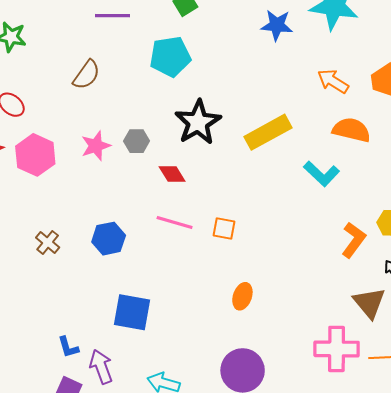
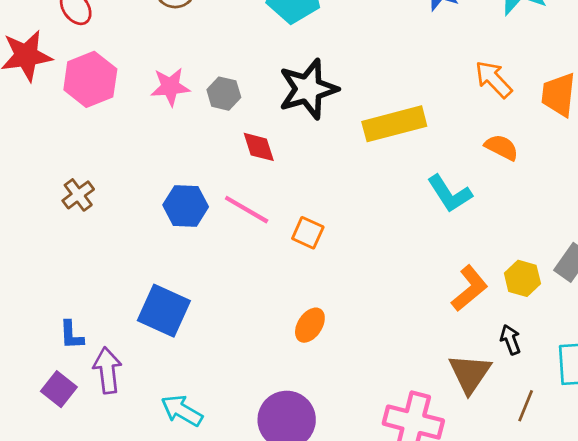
orange semicircle: (351, 130) -> (502, 147), size x0.7
blue hexagon: (109, 239) -> (186, 206), moved

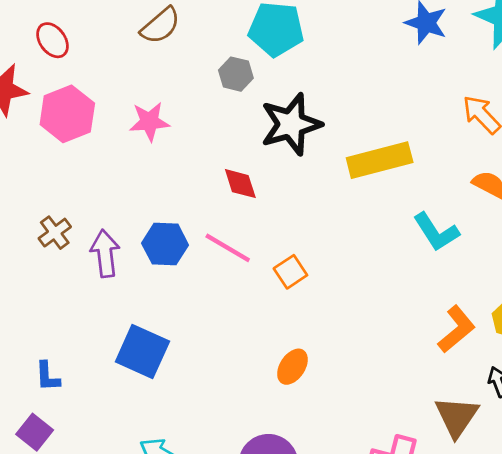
gray hexagon: (224, 94) -> (236, 74), moved
orange square: (308, 233) -> (290, 272), turned 32
purple arrow: (107, 370) -> (105, 253), moved

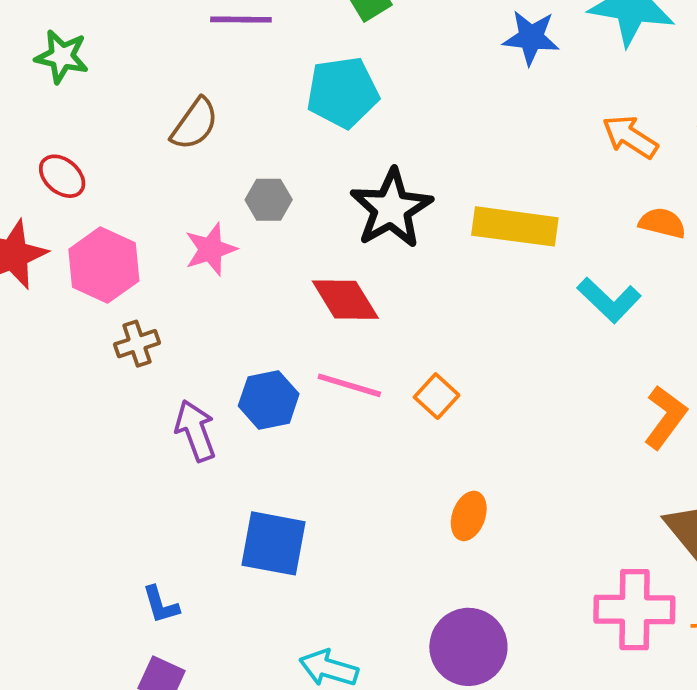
gray hexagon: (236, 74) -> (269, 200), moved
yellow rectangle: (380, 160) -> (515, 226), turned 36
red diamond: (240, 184) -> (345, 300), size x1.4
brown cross: (55, 233) -> (137, 344), moved, turned 32

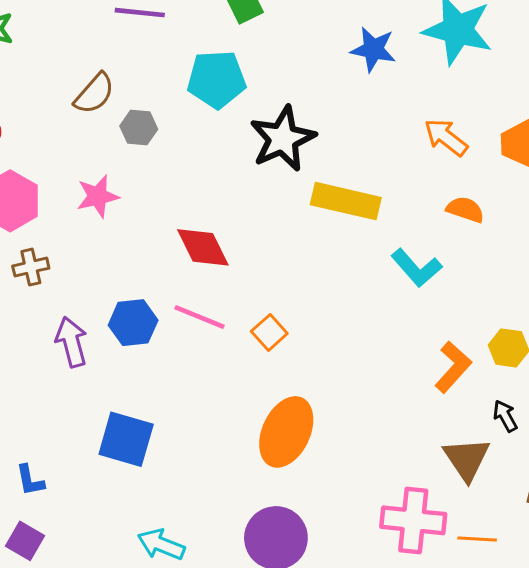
gray hexagon: (269, 200) -> (139, 128), moved
black star: (391, 208) -> (283, 139), moved
orange ellipse: (469, 516) -> (286, 432), size x1.8

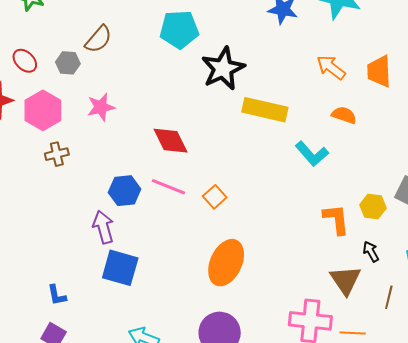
gray hexagon: (139, 128) -> (68, 63), moved
purple arrow: (71, 342) -> (103, 227), moved
orange L-shape: (453, 367) -> (336, 219), turned -48

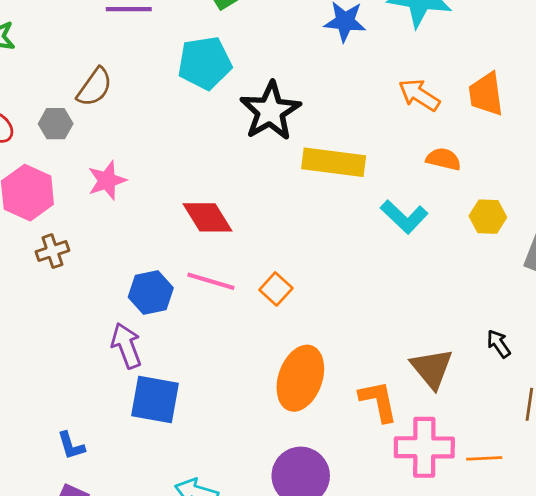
yellow hexagon: (373, 206) -> (488, 217), moved
orange L-shape: (336, 219) -> (378, 401), moved
brown triangle: (345, 280) -> (432, 368), moved

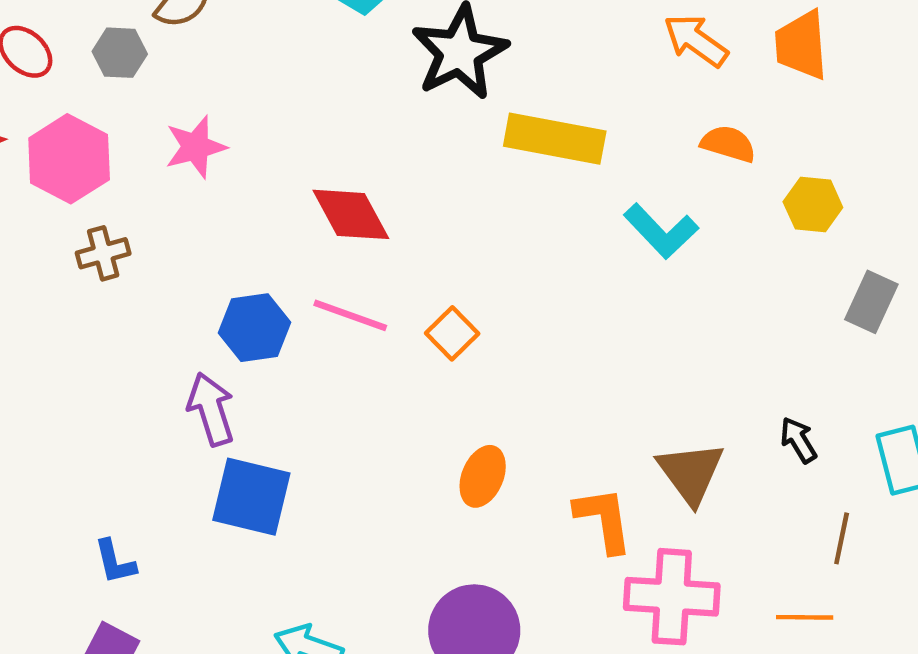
yellow hexagon: (488, 217) -> (813, 205), moved
orange ellipse: (300, 378) -> (483, 476), size x0.6
orange line: (484, 458) -> (805, 617), moved

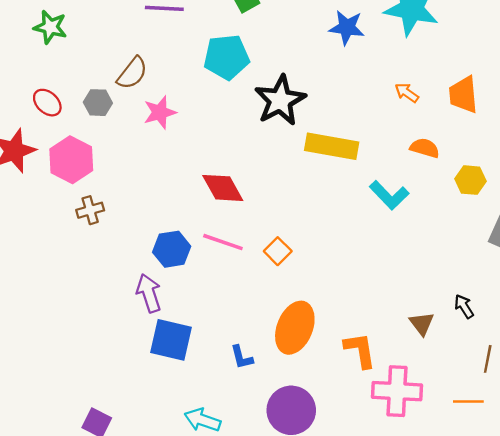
orange arrow: (696, 40) -> (407, 93), size x0.7
pink star: (196, 147) -> (160, 112), moved
brown triangle: (691, 473) -> (422, 324), moved, size x0.7
orange ellipse: (483, 476) -> (295, 328), size x1.6
blue L-shape: (115, 562) -> (242, 357), moved

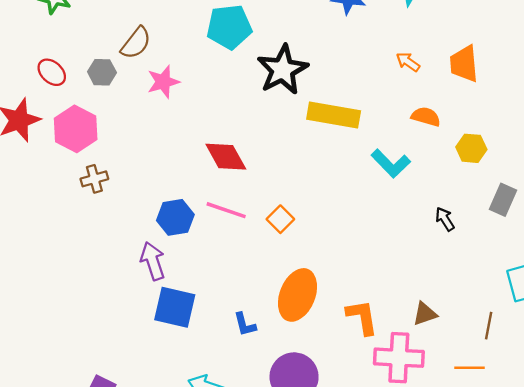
black arrow: (464, 306) -> (445, 219), moved
brown triangle: (422, 324) -> (425, 314), moved, turned 48

